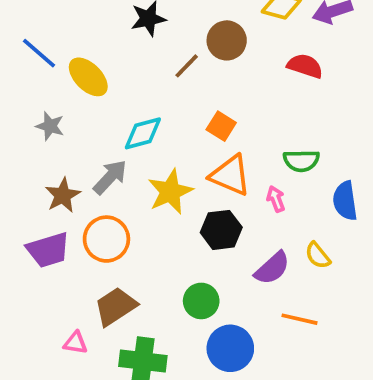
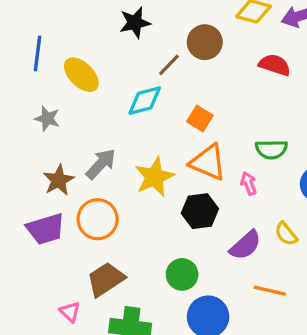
blue line: (39, 53) -> (37, 54), turned 56
cyan diamond: (143, 133) -> (145, 101), moved
pink triangle: (75, 343) -> (70, 312), turned 35

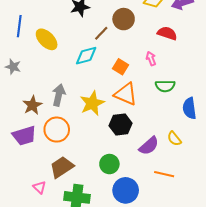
gray star: (47, 118) -> (13, 67), moved
gray arrow: (101, 164) -> (59, 95), turned -30
pink arrow: (249, 183) -> (151, 59), moved

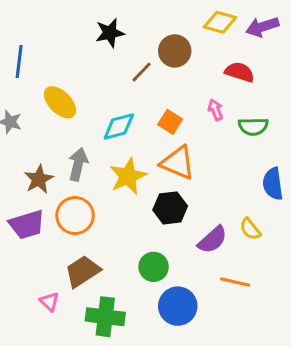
yellow ellipse: (47, 39) -> (60, 102), moved
cyan diamond: (86, 56) -> (119, 126), moved
green semicircle: (165, 86) -> (253, 126), moved

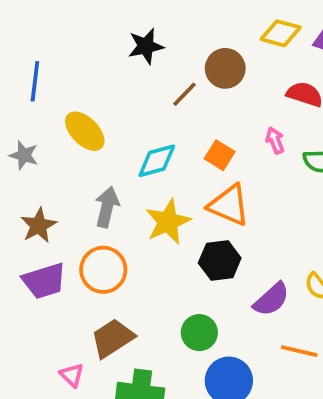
brown star: (39, 179) -> (39, 225), moved

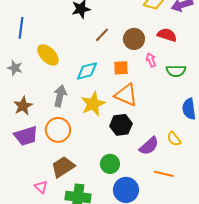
brown circle: (225, 68) -> (134, 39), moved
orange square: (220, 155) -> (121, 68), turned -35

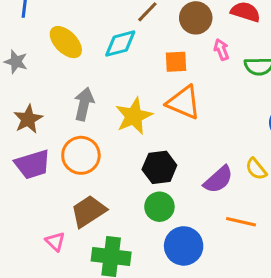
cyan diamond: (87, 71) -> (120, 44), moved
black hexagon: (121, 125) -> (159, 167), moved

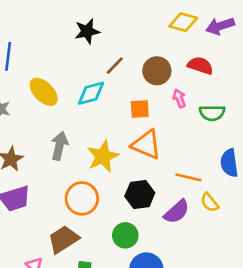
orange circle: (81, 155) -> (82, 198), moved
black hexagon: (159, 167) -> (140, 195), moved
orange line: (241, 222) -> (188, 177), moved

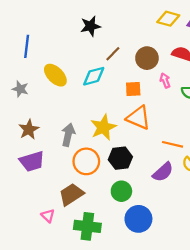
gray arrow: (59, 146) -> (68, 135), moved
black hexagon: (140, 195) -> (120, 158), moved

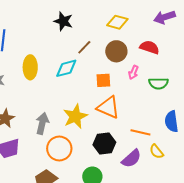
yellow diamond: (168, 19) -> (117, 22), moved
black star: (91, 26) -> (63, 21), turned 30
yellow ellipse: (55, 75) -> (30, 67), turned 45
pink arrow: (165, 80) -> (133, 72), turned -136
black hexagon: (120, 158) -> (104, 143), moved

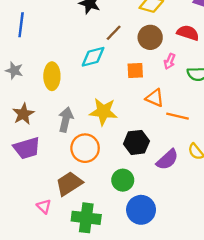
yellow ellipse: (30, 67) -> (52, 76), moved
orange triangle: (108, 107) -> (155, 98), moved, size x0.7
yellow star: (75, 116) -> (103, 112), turned 30
orange line: (140, 132) -> (178, 116), moved

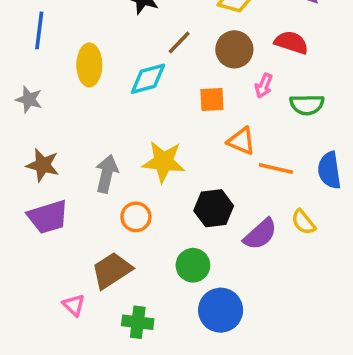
yellow ellipse: (52, 76) -> (89, 65), moved
brown star: (23, 114) -> (43, 165), turned -30
orange circle: (85, 148) -> (136, 217), size x0.7
green cross: (86, 218) -> (138, 322), size x0.7

